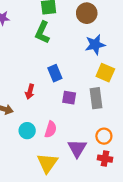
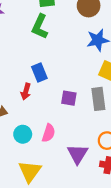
blue rectangle: (55, 73) -> (39, 73), moved
yellow triangle: (47, 163) -> (30, 171), moved

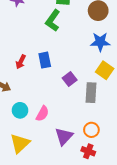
red arrow: (26, 92) -> (21, 62), moved
purple square: (69, 98) -> (70, 79), moved, turned 32

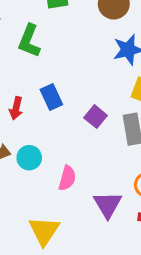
green L-shape: (53, 21) -> (29, 41), moved
cyan circle: (20, 110) -> (29, 158), moved

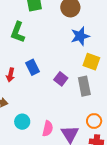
cyan circle: (29, 158) -> (22, 122), moved
pink semicircle: (67, 178) -> (48, 129), moved

